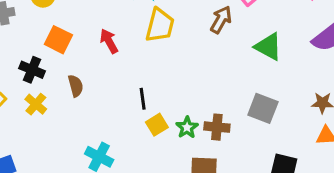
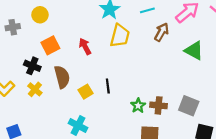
orange square: (58, 40) -> (50, 45), turned 36
brown semicircle: (76, 86) -> (62, 77), size x1.5
gray square: (263, 108) -> (189, 106), moved
yellow square: (157, 125) -> (86, 92), moved

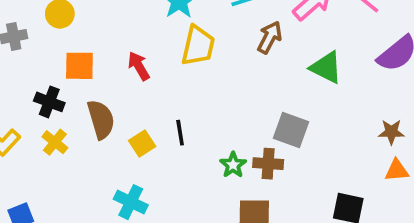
orange square: (50, 45) -> (79, 66), turned 30
gray square: (189, 106) -> (291, 130), moved

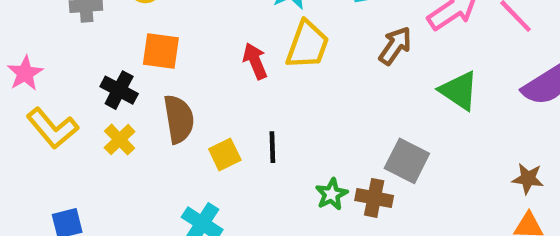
red arrow: (139, 66) -> (255, 61), moved

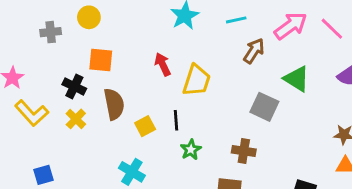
yellow trapezoid: (307, 45) -> (197, 80), moved
gray square: (407, 161) -> (264, 107), moved
green star: (331, 194) -> (191, 150), moved

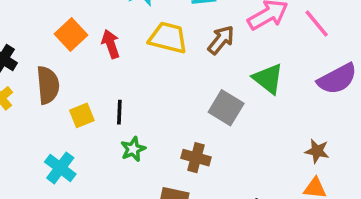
orange square: (101, 60) -> (71, 34), moved, turned 35
yellow trapezoid: (197, 80) -> (168, 38), moved, turned -100

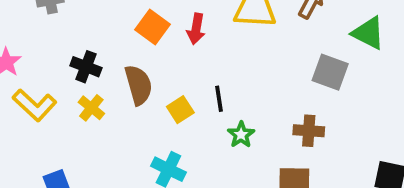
red arrow: (111, 44) -> (196, 29), turned -140

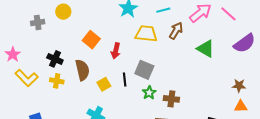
red arrow: (196, 29) -> (116, 51), moved
gray square: (330, 72) -> (144, 70), moved
yellow cross: (91, 108) -> (57, 81), turned -32
green star: (241, 135) -> (149, 93), moved

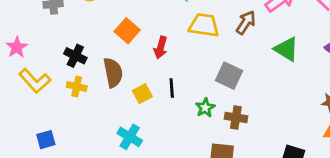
gray square: (144, 70) -> (229, 76), moved

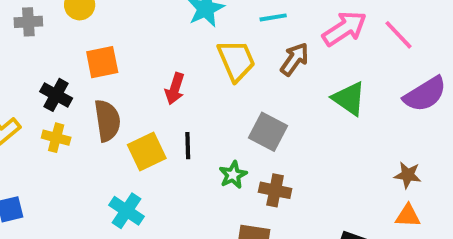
yellow trapezoid: (204, 25) -> (236, 60), turned 56
orange square: (127, 31) -> (102, 62), moved, turned 35
yellow square: (142, 94) -> (147, 151), size x1.4

